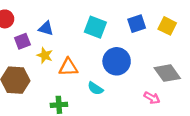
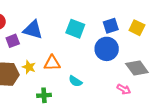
blue triangle: (46, 28) -> (33, 30), size x1.5
yellow star: (45, 55) -> (29, 67), moved
blue circle: (117, 61) -> (107, 49), moved

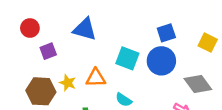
yellow square: (137, 28) -> (208, 43), moved
cyan square: (75, 29) -> (127, 58), moved
blue triangle: (33, 30) -> (85, 29), moved

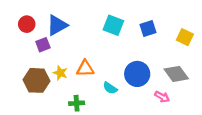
blue triangle: (85, 29) -> (57, 25), moved, turned -45
cyan square: (127, 58) -> (113, 25), moved
blue circle: (161, 61) -> (137, 74), moved

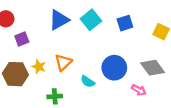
blue triangle: (57, 25) -> (59, 20), moved
cyan square: (113, 25) -> (91, 20), turned 30
orange triangle: (85, 69) -> (63, 62), turned -42

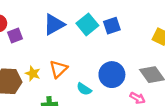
blue square: (125, 23) -> (112, 26), moved
purple square: (22, 39) -> (15, 36), moved

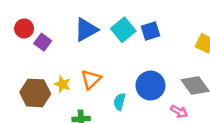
purple square: (15, 36) -> (43, 42), turned -32
cyan semicircle: (84, 89) -> (120, 102), turned 72

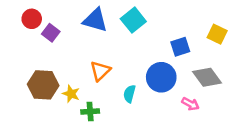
blue triangle: (86, 30) -> (95, 20), turned 45
blue square: (150, 31) -> (180, 47), moved
yellow star: (62, 84) -> (71, 94), moved

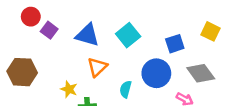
blue triangle: (95, 20) -> (87, 35), moved
cyan square: (133, 20) -> (128, 35), moved
brown hexagon: (43, 85) -> (22, 72), moved

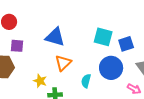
purple square: (49, 30) -> (17, 46), moved, turned -32
cyan square: (128, 35) -> (103, 37), moved, turned -36

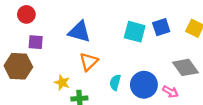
blue square: (126, 44) -> (161, 27), moved
blue circle: (111, 68) -> (144, 85), moved

